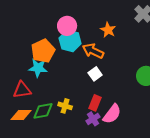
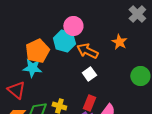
pink circle: (67, 26) -> (73, 26), moved
orange star: (108, 30) -> (119, 42), moved
red triangle: (22, 90) -> (16, 90), turned 48

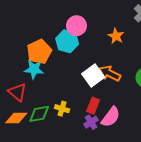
orange star: (119, 42) -> (116, 36), moved
orange arrow: (87, 51) -> (110, 73), moved
white square: (89, 74) -> (93, 75), size x1.5

